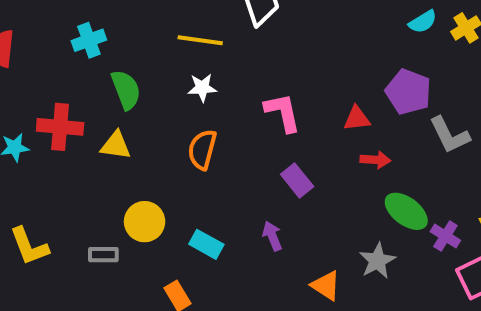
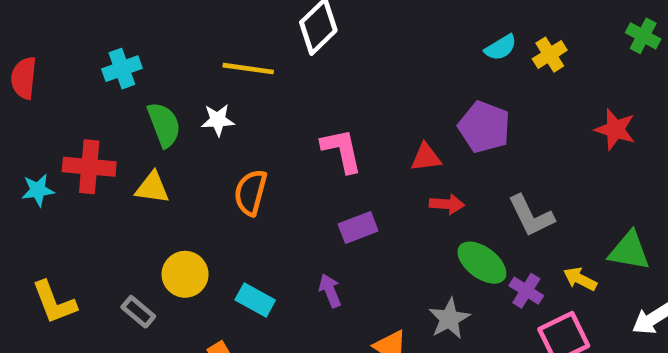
white star: (202, 88) -> (218, 120), moved
gray L-shape: (450, 135) -> (531, 216), moved
purple rectangle: (297, 180) -> (358, 228), turned -72
gray rectangle: (103, 255) -> (138, 312), turned 40

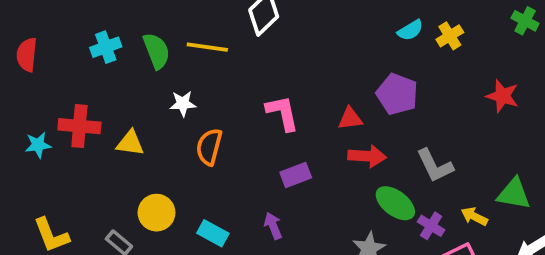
white star: (218, 120) -> (183, 104), moved
green semicircle: (164, 125) -> (157, 51), moved
red arrow: (447, 204) -> (367, 156), size x1.4

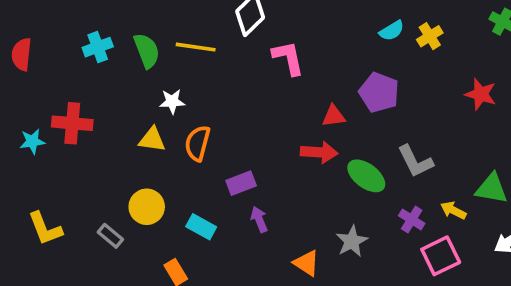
pink L-shape: (282, 113) -> (288, 58), moved
yellow triangle: (130, 143) -> (152, 140), moved
red arrow: (367, 156) -> (319, 152), moved
purple rectangle: (296, 175) -> (241, 183), moved
green ellipse: (395, 203) -> (366, 176), moved

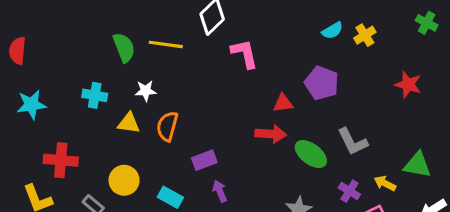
cyan cross: (98, 47) -> (95, 95), moved, turned 30
red cross: (72, 123) -> (61, 160), moved
cyan star: (32, 141) -> (31, 105), moved, size x1.4

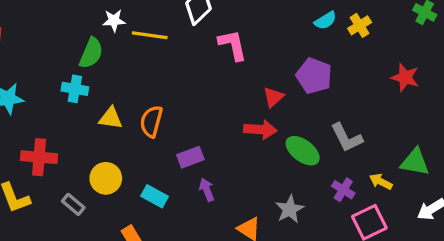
green semicircle: (124, 48) -> (91, 53), moved, turned 44
white star: (146, 91) -> (114, 21), moved
red triangle: (283, 103) -> (273, 97), turned -35

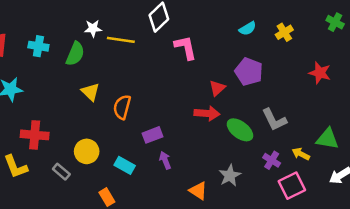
cyan semicircle: (325, 21) -> (248, 28), moved
cyan cross: (75, 89) -> (38, 46), moved
yellow triangle: (111, 118) -> (90, 92), moved, turned 36

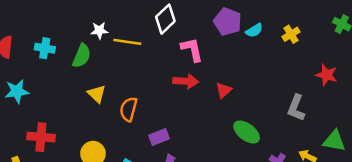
purple pentagon: (249, 72) -> (228, 22), moved
red arrow: (207, 113) -> (186, 81), moved
gray L-shape: (274, 120) -> (296, 108), moved, turned 48

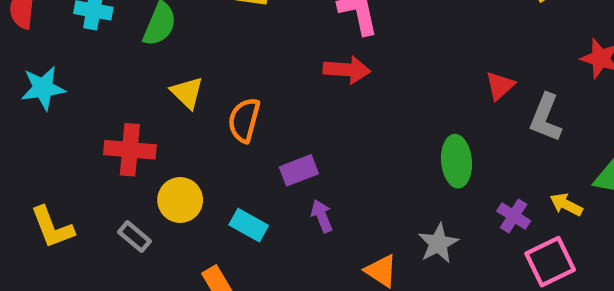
red triangle: (224, 90) -> (500, 86), moved
green ellipse: (247, 132) -> (457, 161), turned 48
red cross: (41, 137) -> (130, 150), moved

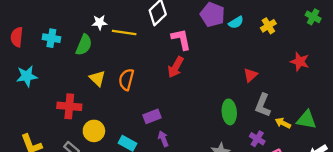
red arrow: (347, 70) -> (176, 67), turned 115
gray L-shape: (546, 118) -> (263, 105), moved
orange semicircle: (244, 120) -> (126, 79), moved
yellow arrow: (566, 205) -> (283, 123), moved

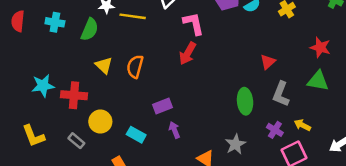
cyan star: (27, 76) -> (43, 86), moved
green triangle: (306, 120) -> (318, 81), moved
yellow arrow: (283, 123) -> (302, 125), moved

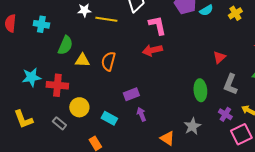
green semicircle: (90, 29) -> (65, 45), moved
red arrow: (188, 53) -> (152, 50), turned 48
yellow triangle: (104, 65) -> (82, 60), turned -42

